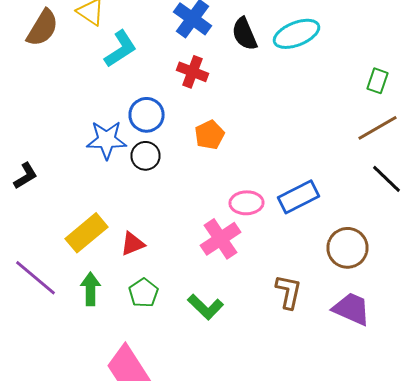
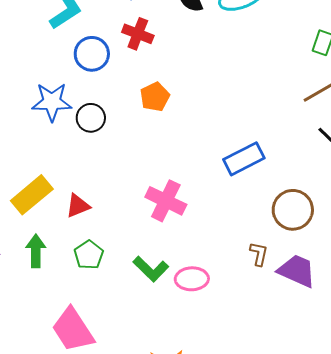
blue circle: (146, 115) -> (92, 54), moved
pink ellipse: (246, 203) -> (192, 279), moved
pink cross: (220, 239) -> (166, 201), turned -30
brown L-shape: (288, 292) -> (259, 254), moved, size x0.7

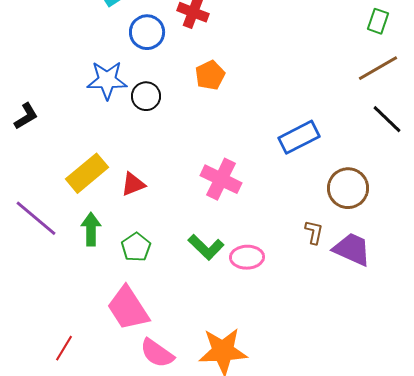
green pentagon: (89, 255) -> (136, 247), moved

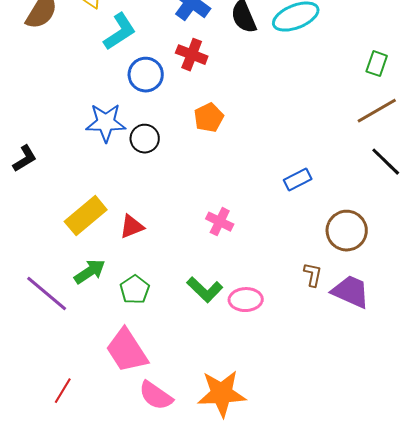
blue rectangle: (299, 137) -> (298, 180), size x0.7
pink cross: (221, 179) -> (220, 222), size x0.7
purple line: (36, 218) -> (47, 294), moved
green arrow: (91, 229) -> (90, 272), turned 56

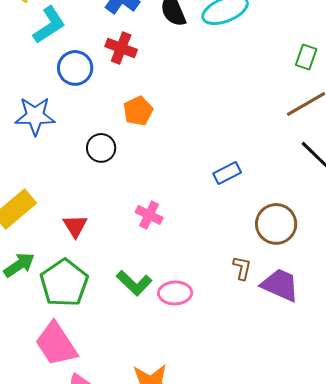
black circle: (145, 139) -> (101, 148), moved
red triangle: (132, 227) -> (75, 226), moved, turned -40
green pentagon: (135, 290) -> (64, 283), size x1.6

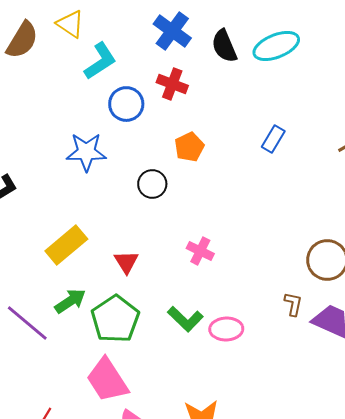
blue rectangle: (227, 173) -> (273, 139), moved, turned -32

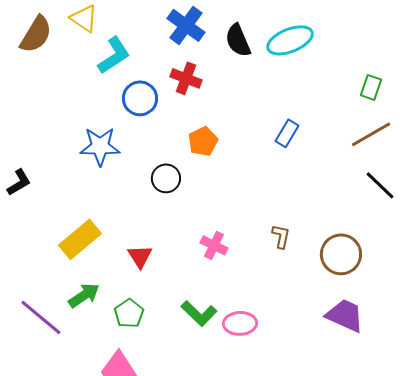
brown L-shape: (293, 304) -> (281, 236), moved
green pentagon: (115, 319) -> (129, 313), size x0.6

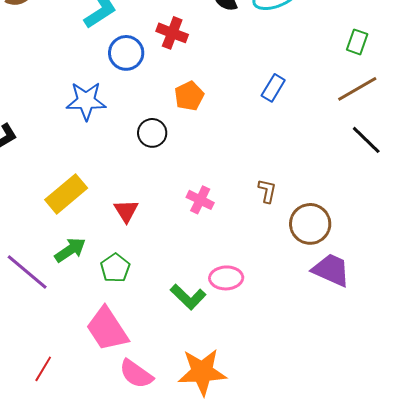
brown circle: (341, 254) -> (310, 224), moved
green L-shape: (199, 313) -> (188, 297), moved

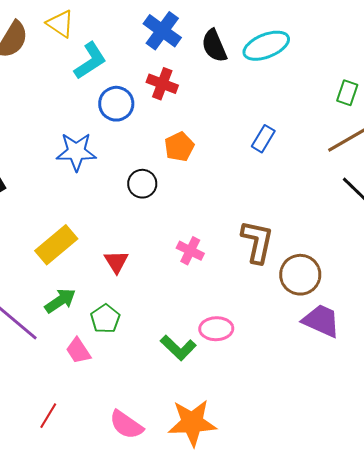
brown L-shape: (267, 191) -> (257, 242), size x1.8
pink trapezoid: (107, 329) -> (78, 351), moved, size x0.6
red line: (43, 369) -> (48, 416), moved

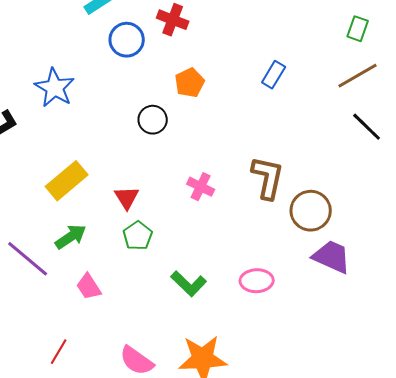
blue star: (76, 152) -> (55, 88), moved, turned 30
green pentagon: (105, 319) -> (138, 236), moved
pink ellipse: (216, 329) -> (257, 281), moved

